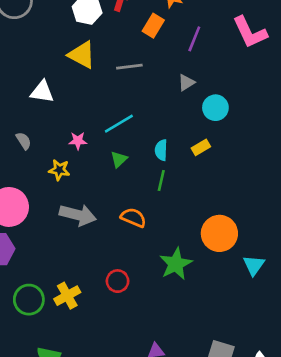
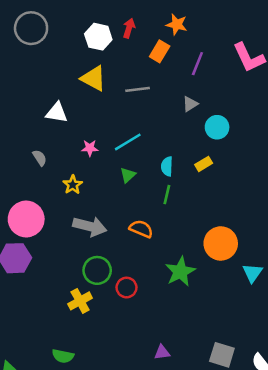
pink star: (78, 141) -> (90, 148), moved
yellow star: (59, 170) -> (73, 185), turned 30
green circle: (29, 300) -> (97, 270), moved

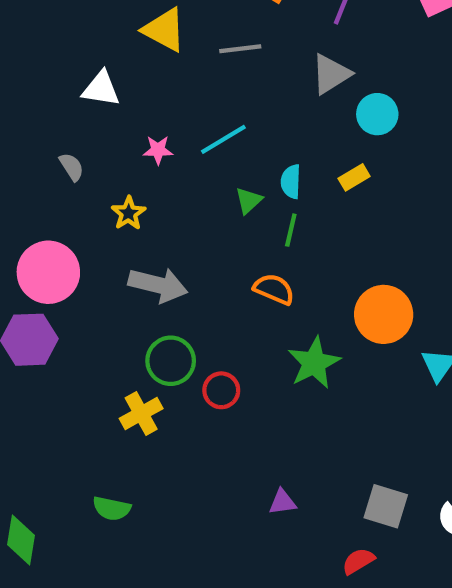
gray triangle: (190, 104) -> (331, 74), size x1.5
green triangle: (128, 175) -> (249, 201), moved
orange semicircle: (141, 229) -> (274, 289), moved

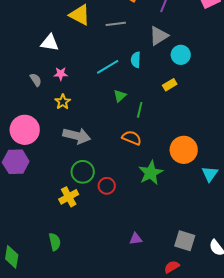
pink star: (158, 150) -> (61, 74), moved
cyan semicircle: (291, 182) -> (136, 60), moved
green semicircle: (112, 508) -> (55, 242), turned -114

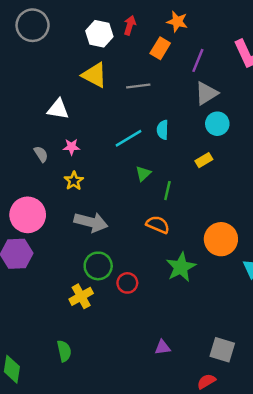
gray triangle: (159, 36) -> (206, 93), moved

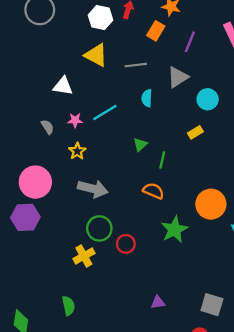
gray triangle: (206, 93) -> (178, 77), moved
cyan semicircle: (163, 130) -> (147, 98), moved
cyan line: (129, 138) -> (105, 113), moved

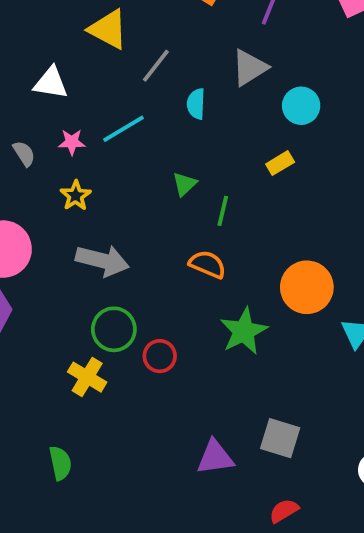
gray line: (136, 65) -> (156, 66), moved, turned -45
yellow cross: (84, 256) -> (87, 377), turned -30
purple triangle: (158, 302) -> (215, 457), size x1.5
gray square: (212, 305) -> (280, 438), moved

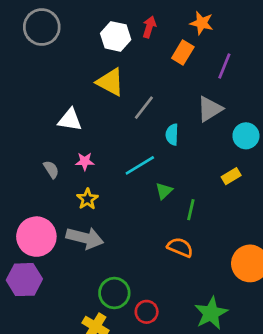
cyan line: (123, 129) -> (140, 165), moved
gray arrow: (102, 261) -> (85, 238), moved
green star: (244, 331) -> (211, 313), moved

